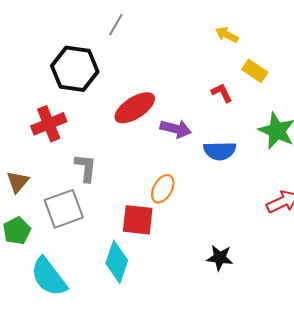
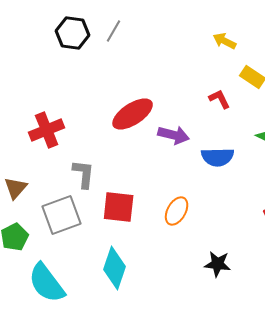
black hexagon: (75, 69) -> (73, 33), moved, size x0.7
orange ellipse: (163, 189) -> (177, 211), moved
red square: (138, 220) -> (119, 207), moved

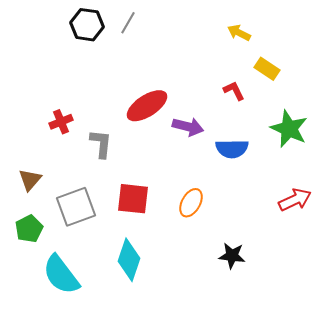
red cross: (47, 130) -> (61, 122), size x0.7
gray L-shape: (84, 174) -> (101, 144), moved

